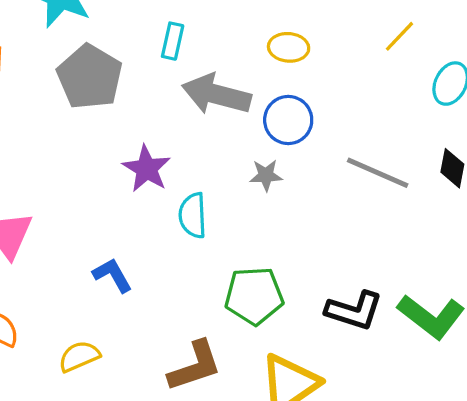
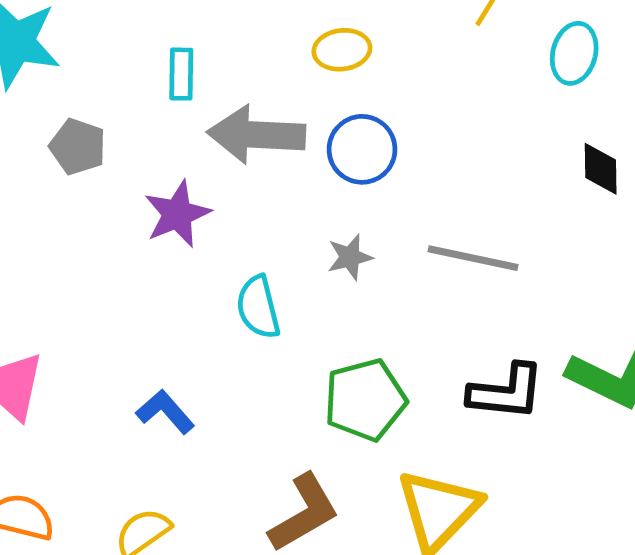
gray pentagon: (90, 77) -> (78, 147), size x0.6
purple star: (147, 169) -> (177, 214), moved, turned 30
gray line: (378, 173) -> (473, 258), moved
gray star: (266, 175) -> (350, 257), moved

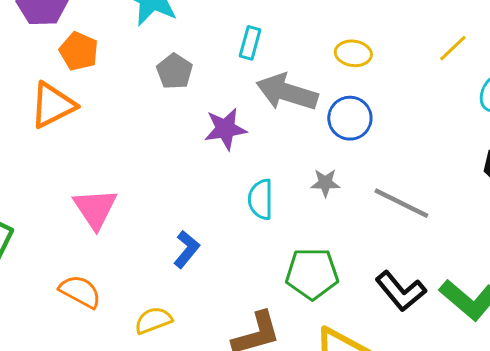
black L-shape: (506, 392) -> (401, 291), turned 30
blue L-shape: (165, 412) -> (187, 249), turned 66

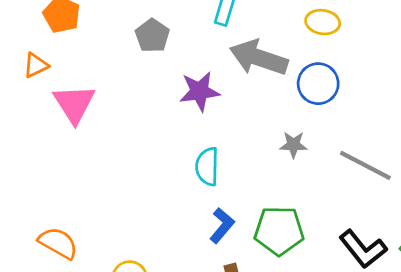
orange triangle: (53, 105) -> (36, 65), size x0.6
cyan semicircle: (261, 199) -> (207, 166), moved
pink triangle: (95, 209) -> (74, 104), moved
blue L-shape: (187, 249) -> (222, 225), moved

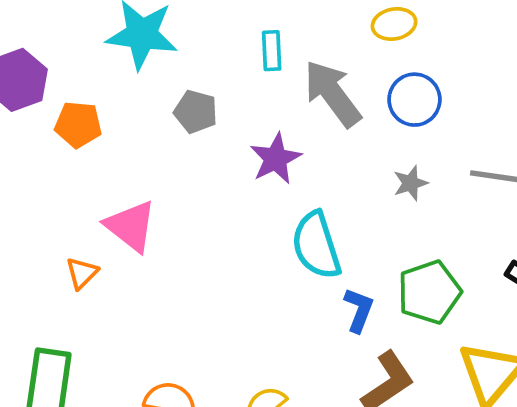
gray arrow: (259, 58) -> (332, 94), turned 54
orange triangle: (36, 65) -> (82, 273), moved
cyan semicircle: (207, 166) -> (316, 245), size x1.4

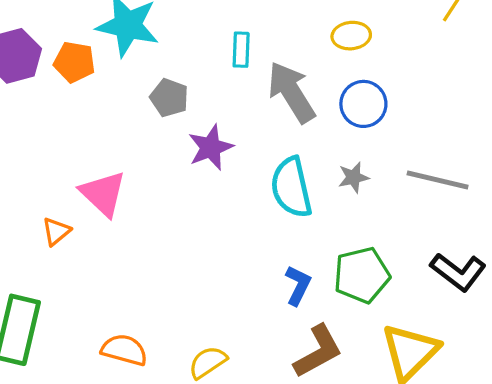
orange pentagon: (78, 125) -> (74, 62), moved
purple star: (276, 159) -> (211, 147), moved
cyan semicircle: (316, 245) -> (291, 187), moved

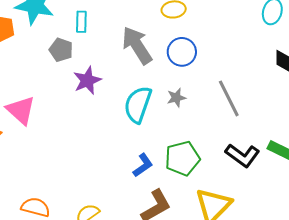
cyan rectangle: (241, 50) -> (81, 22), moved
gray line: (438, 180) -> (229, 98), turned 51
cyan semicircle: (291, 187) -> (138, 105), turned 33
blue L-shape: (298, 285) -> (143, 165), turned 30

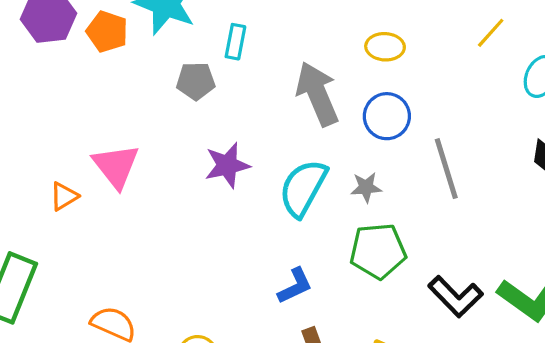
gray pentagon: (61, 50) -> (196, 81), turned -30
purple star: (87, 80) -> (227, 165), moved
gray line: (229, 98) -> (446, 169), moved
green pentagon: (182, 158) -> (378, 251), moved

